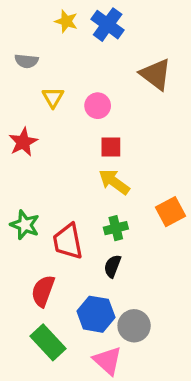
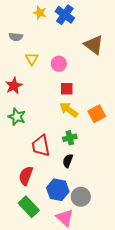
orange square: (170, 212) -> (97, 114), moved
green star: (25, 225) -> (17, 117), moved

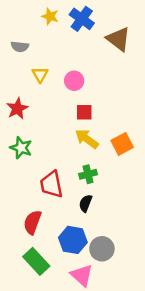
brown triangle: (94, 45) -> (118, 39), moved

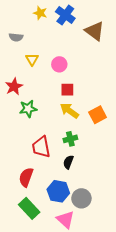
green star: (21, 148) -> (28, 109), moved, turned -30

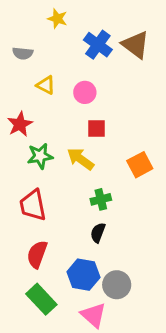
blue cross: (65, 15) -> (98, 45), moved
yellow triangle: (32, 59) -> (46, 85), turned -32
yellow arrow: (69, 111) -> (81, 159), moved
red trapezoid: (41, 147) -> (33, 205), moved

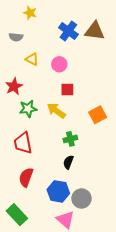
yellow star: (57, 19) -> (30, 13), moved
brown triangle: (135, 45) -> (95, 31), turned -30
green rectangle: (41, 299) -> (17, 215), moved

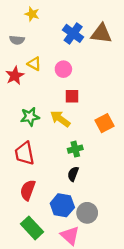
red star: (14, 86) -> (15, 76), moved
green rectangle: (17, 215) -> (32, 228), moved

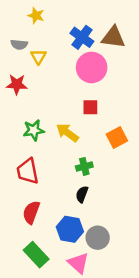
yellow triangle: (34, 64) -> (38, 57), moved, turned 32
pink circle: (63, 69) -> (92, 67), moved, size x1.6
red star: (15, 76) -> (17, 84), turned 30
red square: (72, 96) -> (90, 107), moved

